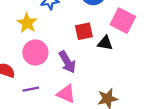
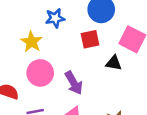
red square: (84, 31) -> (90, 39), moved

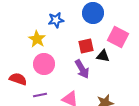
red square: (90, 39) -> (86, 46), moved
purple arrow: (74, 83) -> (82, 69), moved

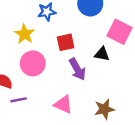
red square: (86, 46) -> (66, 42), moved
purple line: (40, 95) -> (19, 100), moved

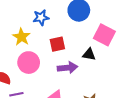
purple arrow: (77, 69) -> (68, 68), turned -66

